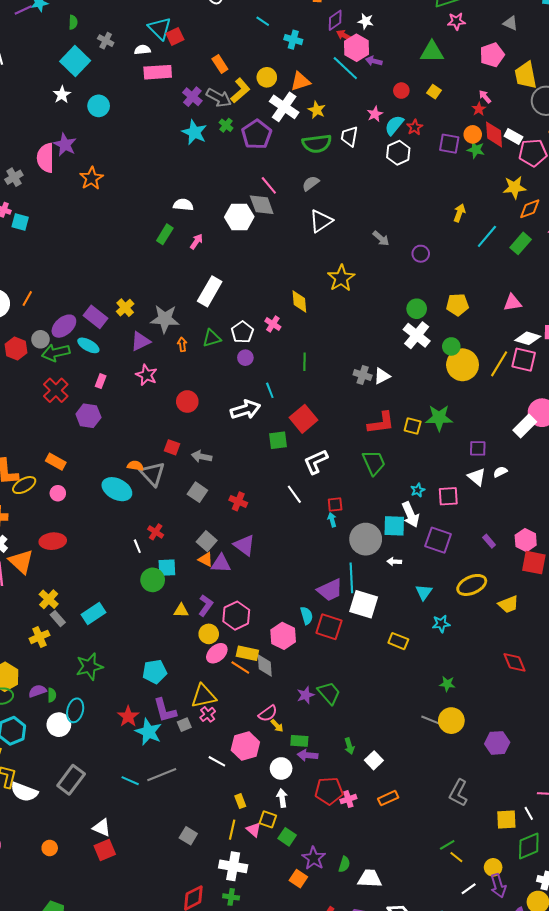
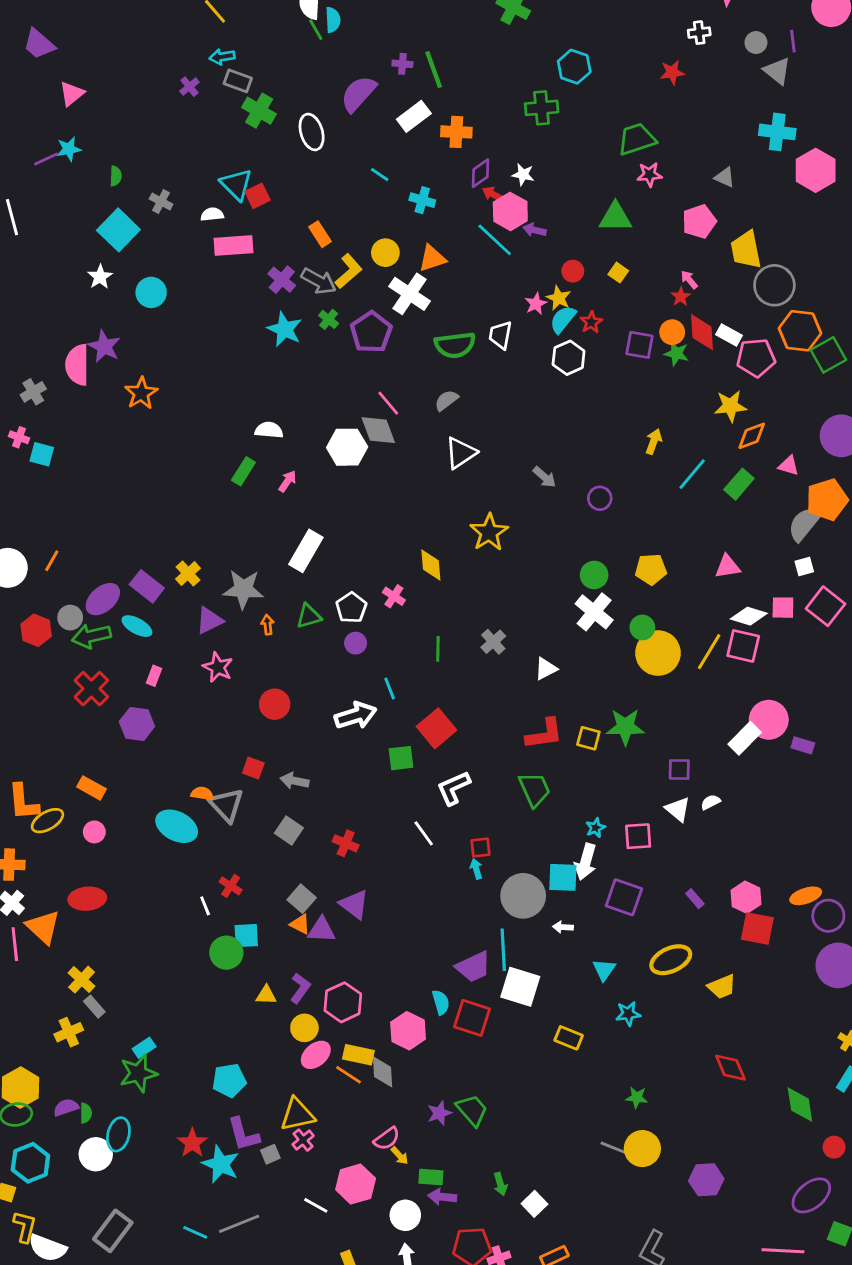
yellow star: (317, 110) -> (559, 298), moved
gray cross: (363, 375) -> (493, 642), moved, turned 30
white arrow: (411, 515) -> (586, 862), turned 40
cyan rectangle: (93, 614) -> (144, 1048), moved, size x0.7

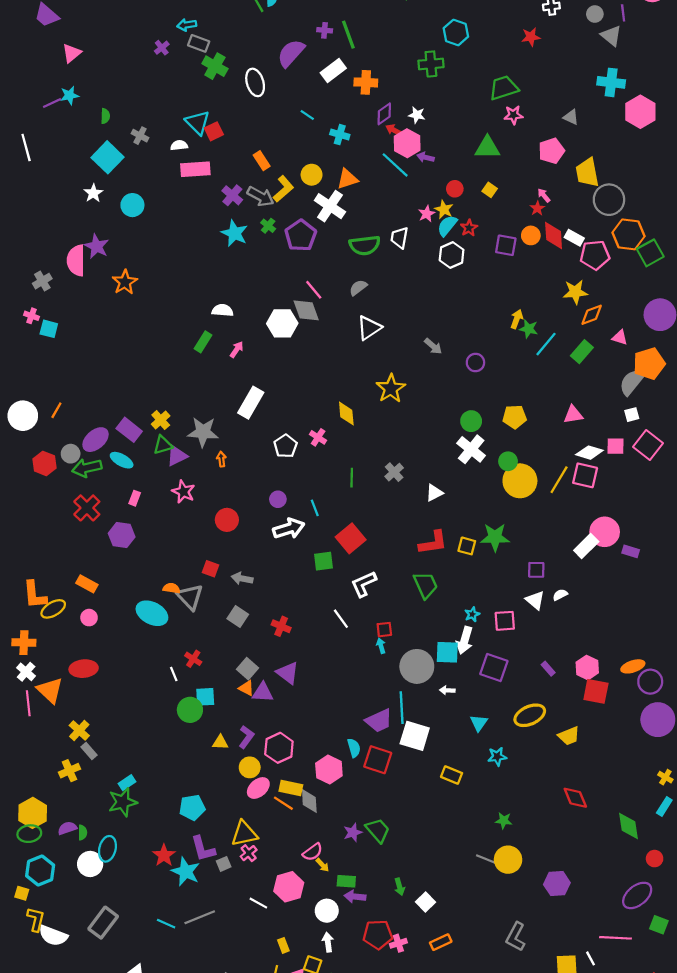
green star: (676, 353) -> (529, 329), moved
green triangle: (309, 616) -> (163, 445), moved
purple circle: (356, 643) -> (278, 499), moved

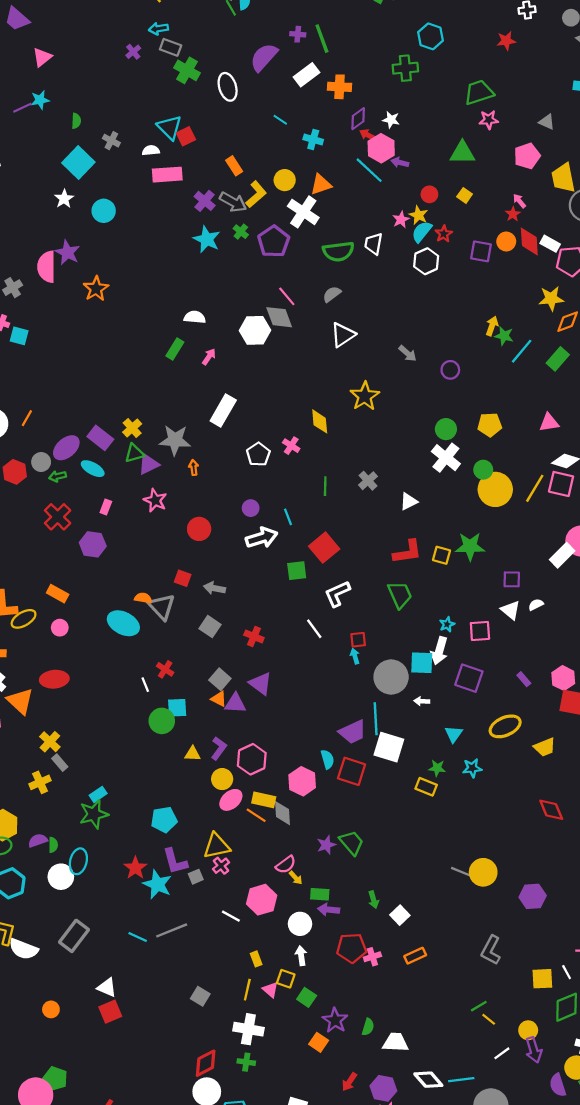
green arrow: (87, 468) -> (58, 476), size x0.6
green star: (504, 821) -> (437, 768), moved

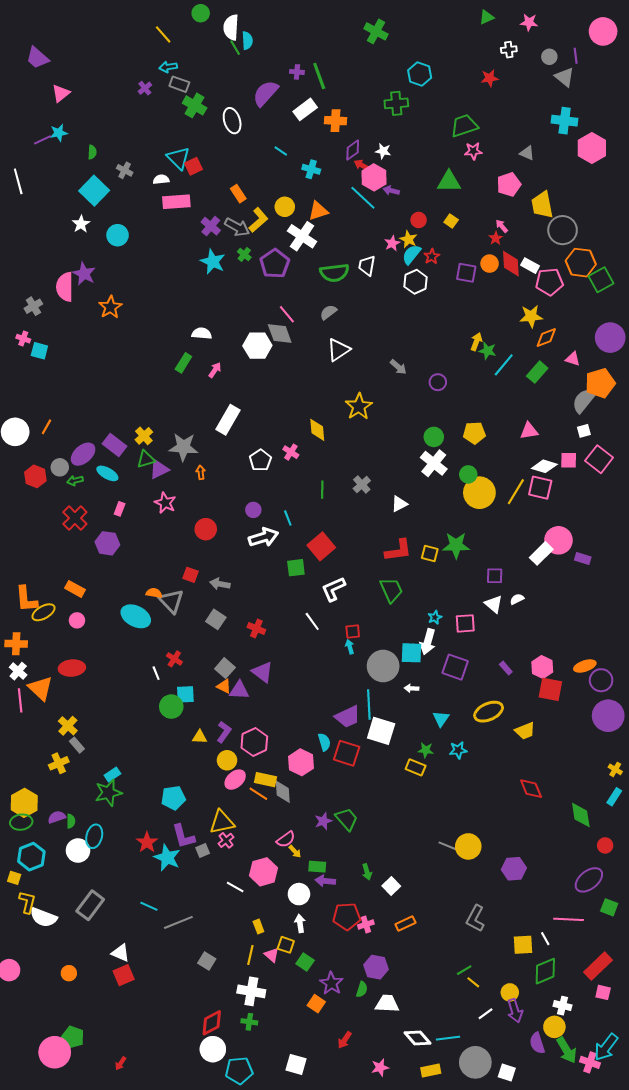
gray line: (172, 930) -> (178, 922), moved
purple hexagon: (383, 1088) -> (376, 967), moved

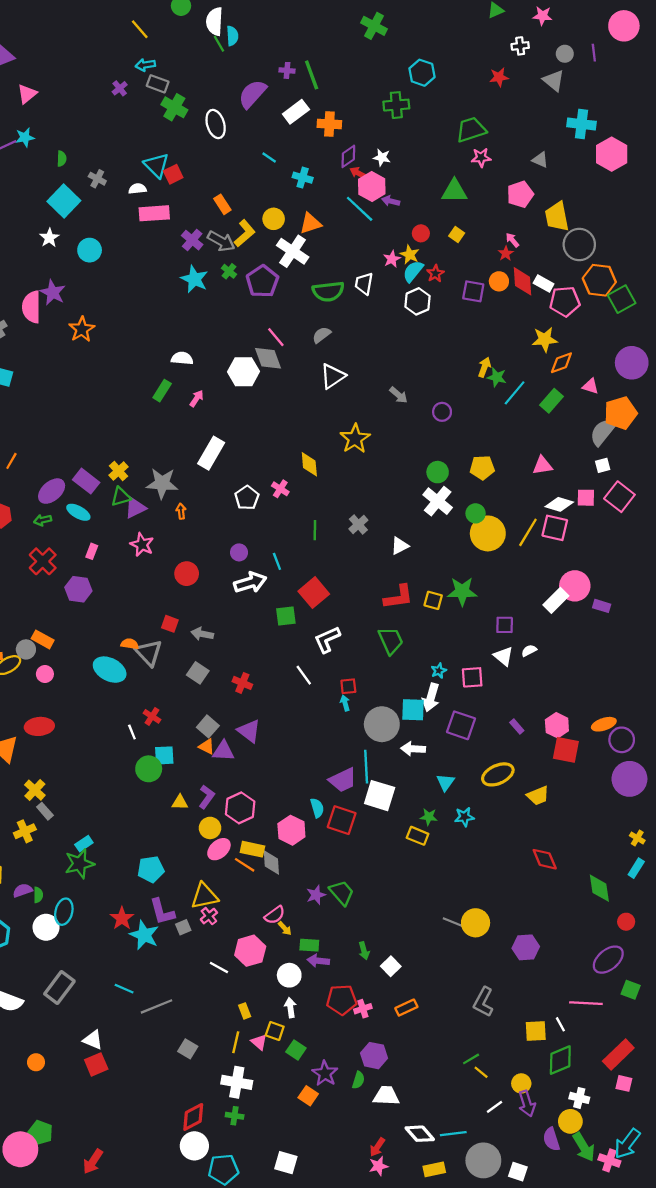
gray triangle: (565, 77) -> (554, 81), moved
gray circle: (60, 467) -> (26, 649), moved
white arrow: (411, 688) -> (413, 749), size x1.5
red arrow: (345, 1040) -> (377, 1147), moved
red arrow: (121, 1063) -> (93, 1162), size x1.6

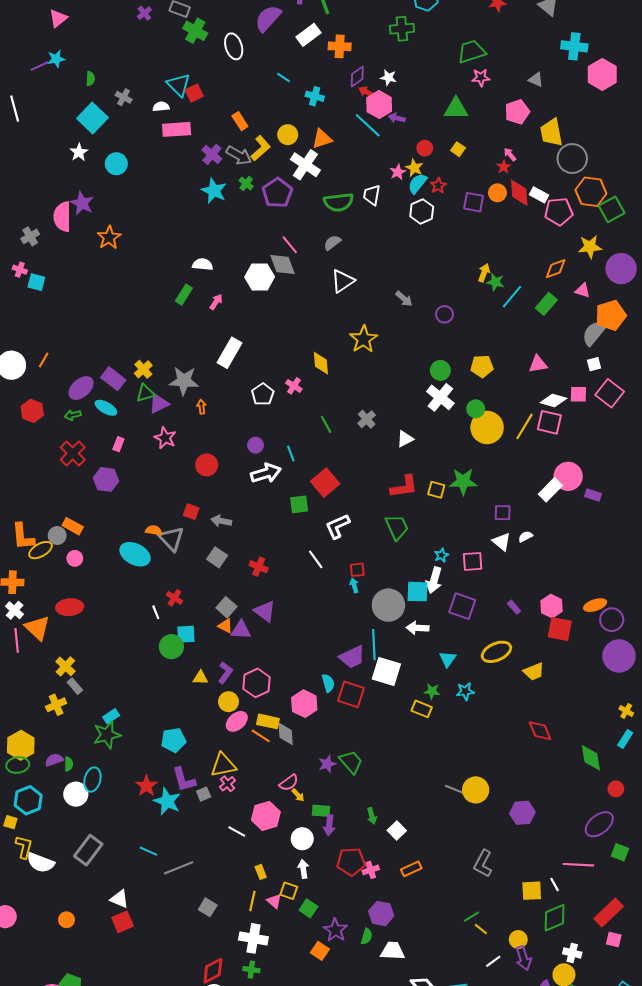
yellow star: (545, 339) -> (590, 247), moved
green line: (315, 530) -> (326, 424), turned -30
purple arrow: (318, 961) -> (329, 825), turned -90

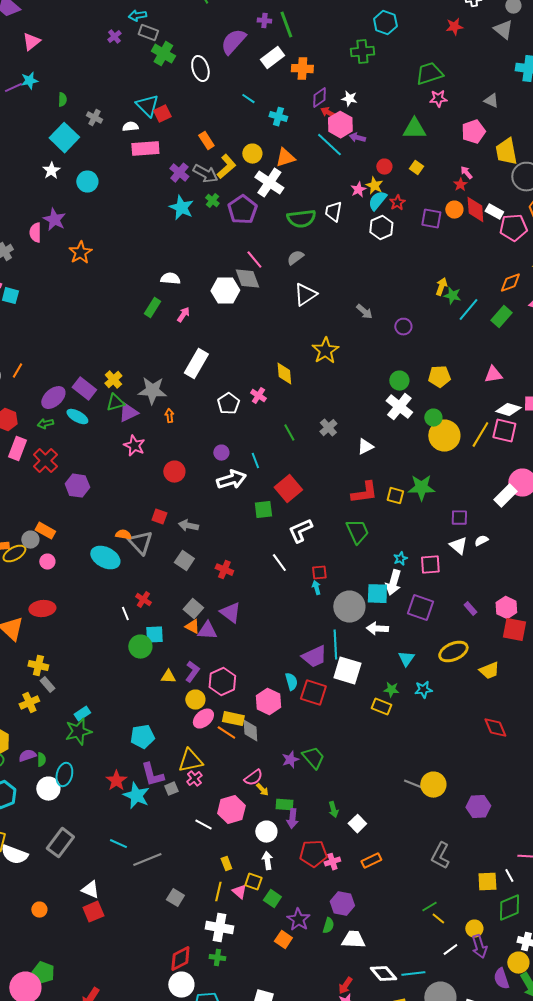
pink semicircle: (62, 217) -> (35, 233), size x0.7
pink rectangle: (118, 444) -> (17, 449), moved, size x1.6
yellow cross: (65, 666) -> (38, 666), turned -30

